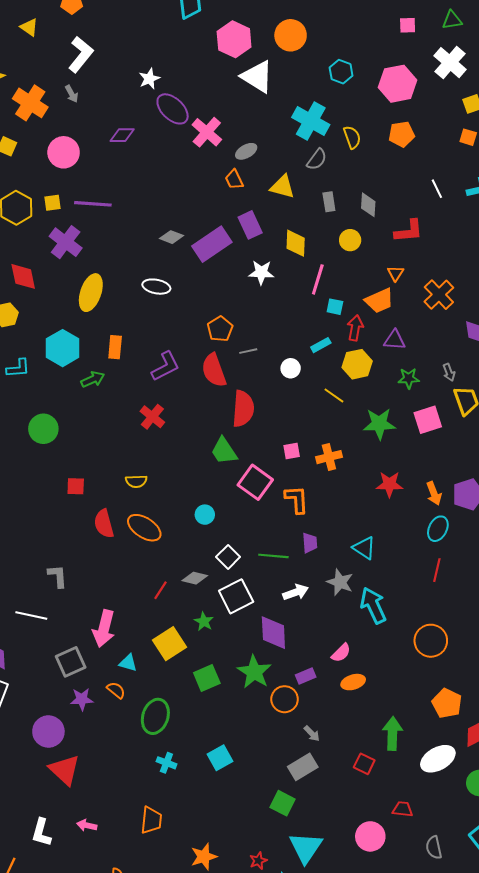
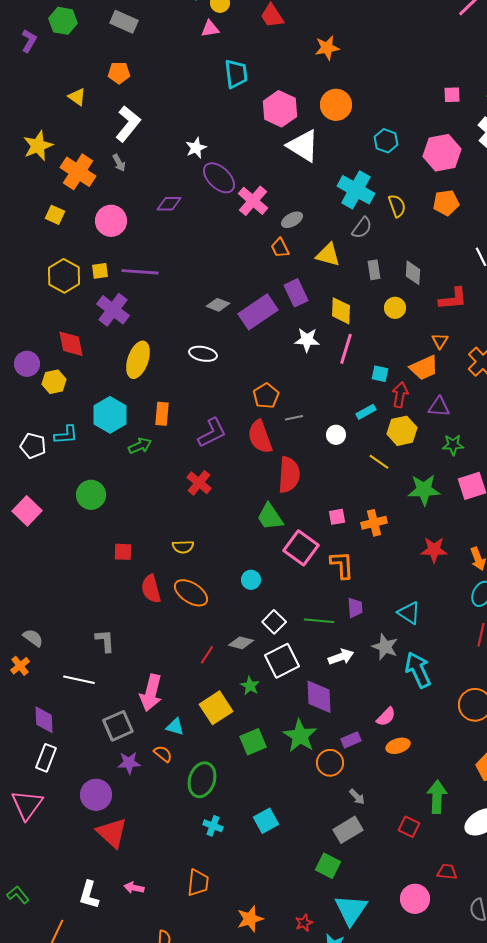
pink line: (318, 279) -> (346, 349), moved

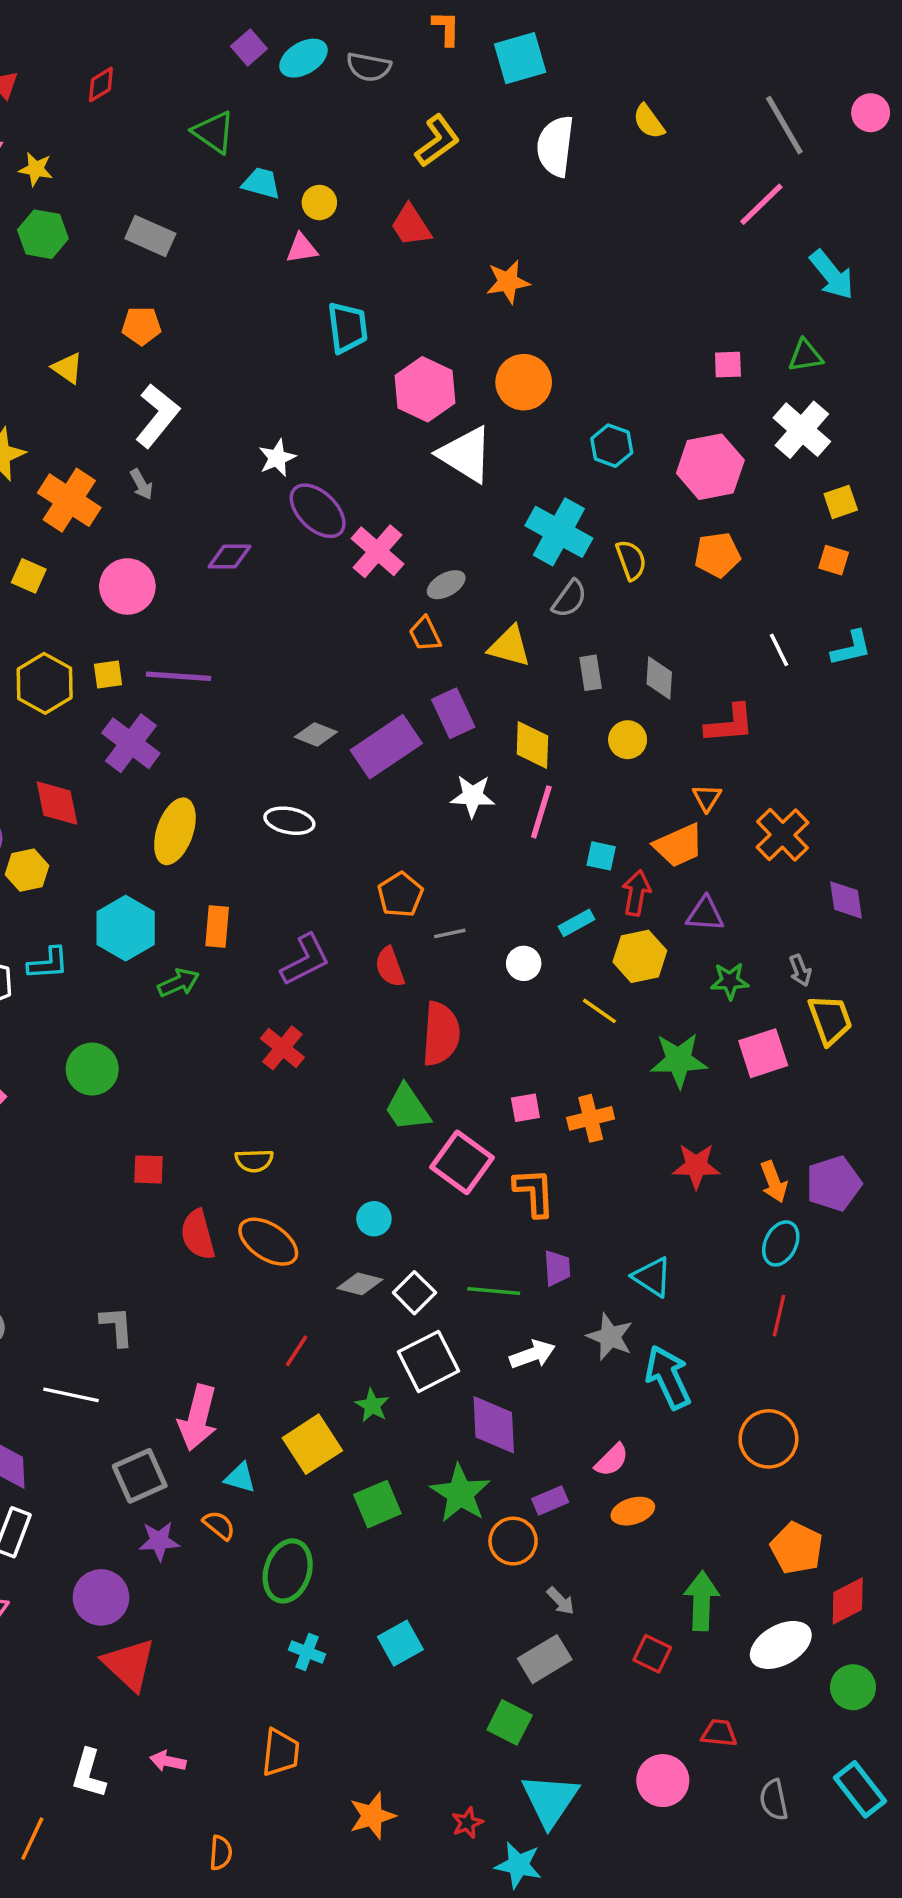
red semicircle: (260, 437) -> (390, 967), size x0.7
gray diamond: (241, 643) -> (360, 1284), moved

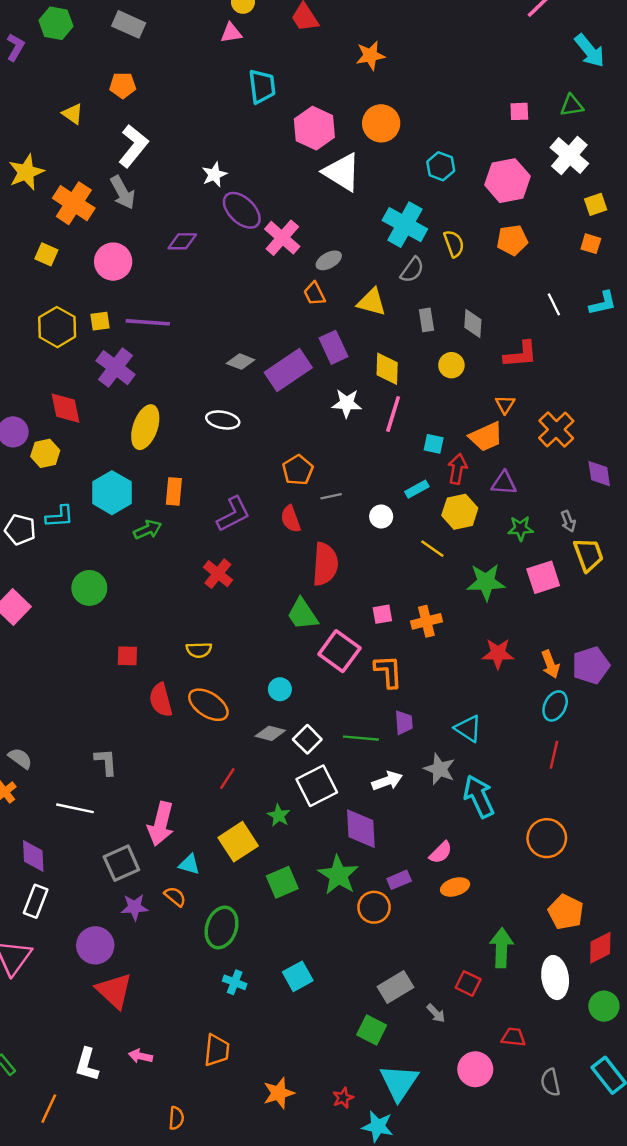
gray arrow: (141, 484) -> (123, 192), size x1.6
gray arrow: (561, 1601) -> (436, 1013), moved
white ellipse: (781, 1645) -> (555, 978), turned -69

